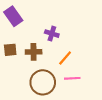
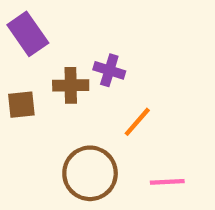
brown cross: (34, 52) -> (71, 85), moved
pink line: (72, 78) -> (167, 182), moved

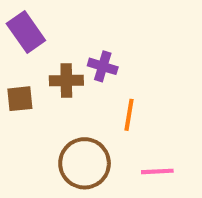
orange line: (137, 122) -> (129, 115), turned -32

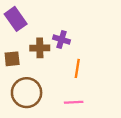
brown circle: (85, 163) -> (27, 93), moved
pink line: (157, 171) -> (74, 102), moved

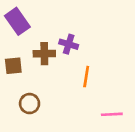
brown circle: (27, 93) -> (30, 104), size x0.6
pink line: (74, 102) -> (112, 114), moved

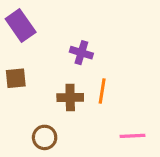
brown cross: (44, 54) -> (70, 97), moved
brown circle: (30, 104) -> (45, 137), moved

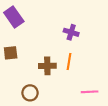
purple cross: (81, 53) -> (71, 32), moved

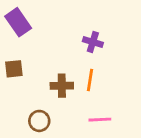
pink line: (90, 92) -> (100, 120), moved

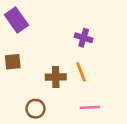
orange line: (90, 80) -> (81, 72), turned -30

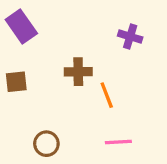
purple cross: (84, 38) -> (130, 37), moved
brown cross: (56, 77) -> (78, 72), moved

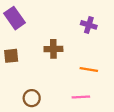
orange line: (107, 95) -> (89, 70), moved, turned -60

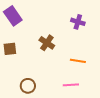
brown cross: (53, 49) -> (47, 43), turned 35

